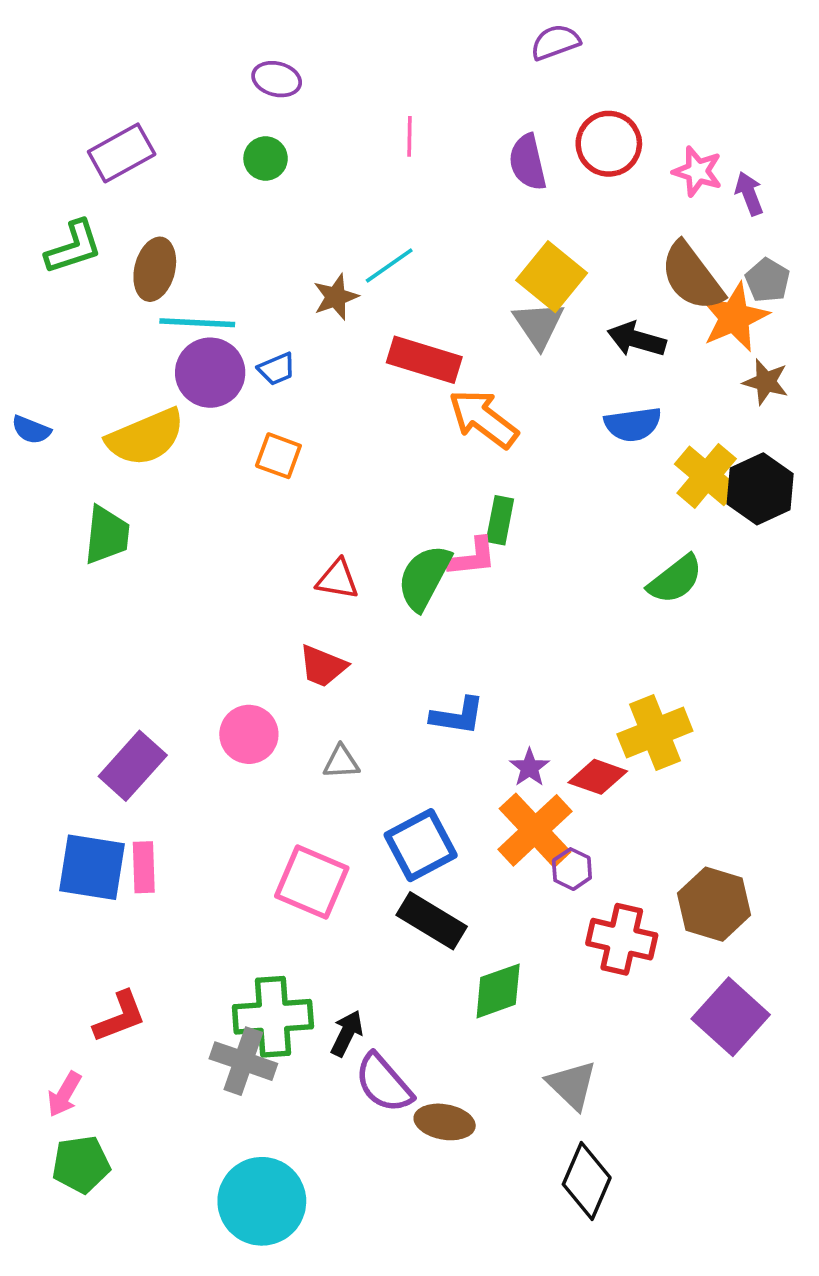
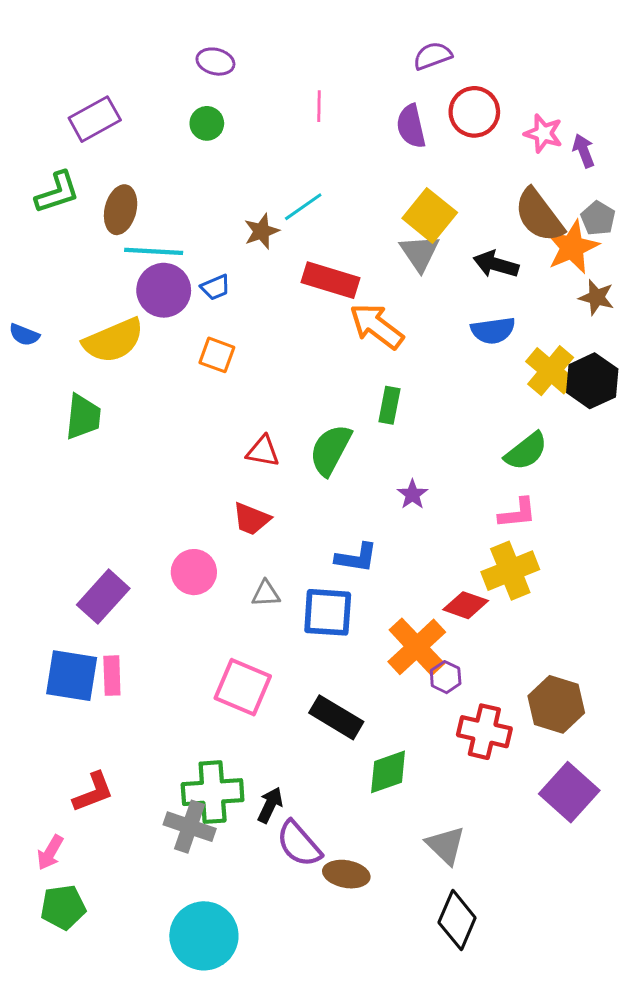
purple semicircle: (555, 42) -> (433, 56), moved
pink L-shape: (472, 557) -> (517, 513), moved
purple star: (529, 768) -> (412, 494), moved
blue square: (421, 845) -> (328, 612), moved, turned 32

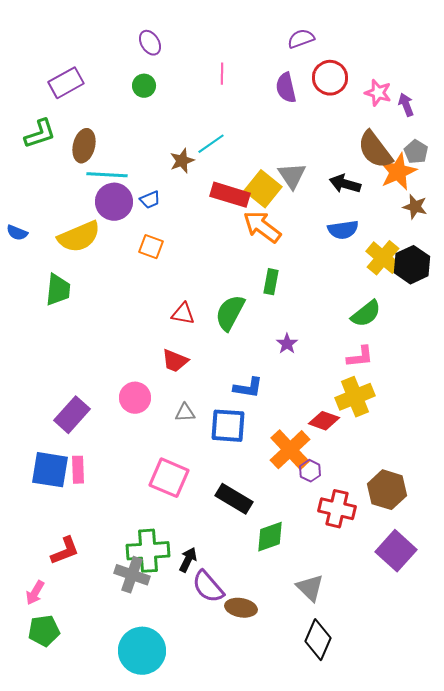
purple ellipse: (215, 62) -> (150, 43), turned 45
yellow square: (430, 215) -> (263, 189), moved

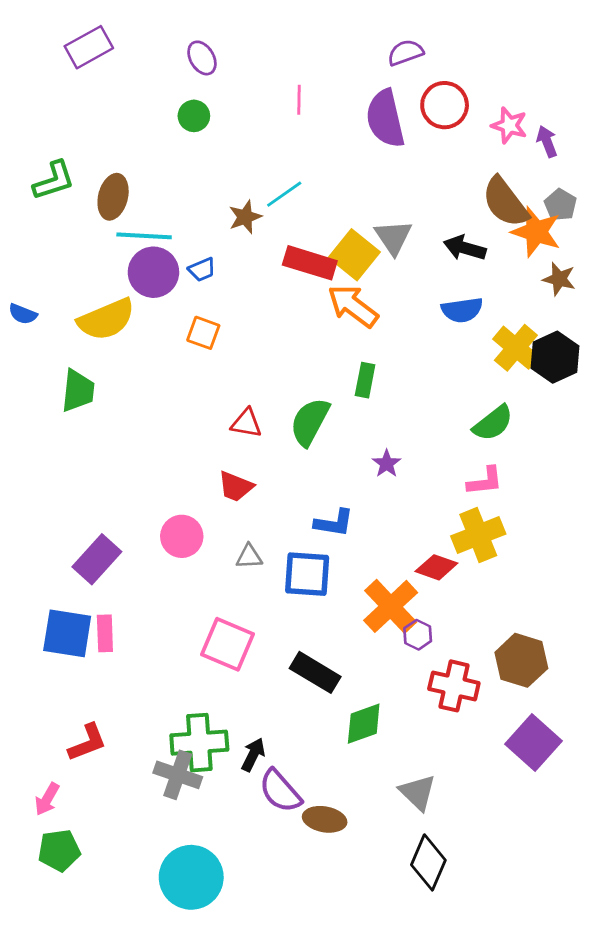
purple rectangle: (66, 83) -> (89, 47), moved
purple semicircle: (286, 88) -> (385, 119), size x1.4
orange star: (398, 172) -> (536, 232), turned -30

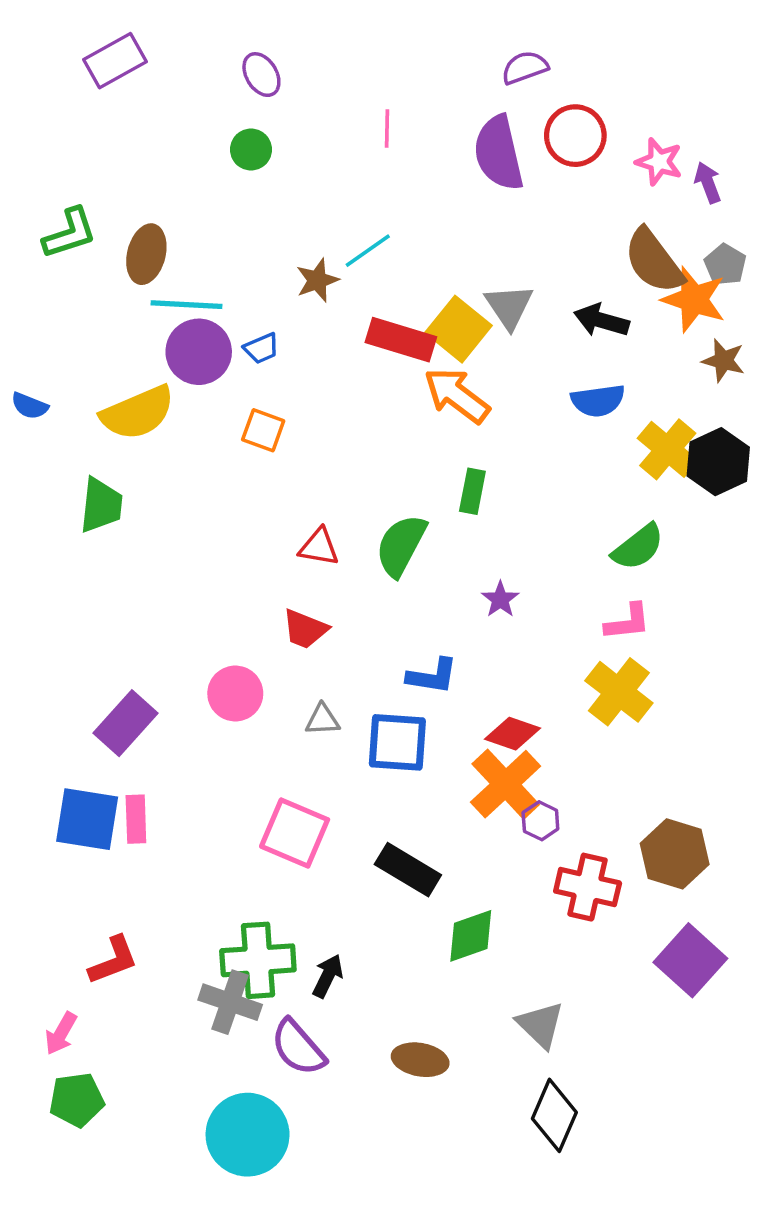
yellow cross: (478, 535) -> (619, 692), turned -30
red diamond: (436, 567) -> (513, 734), moved
purple semicircle: (280, 791) -> (298, 1047), moved

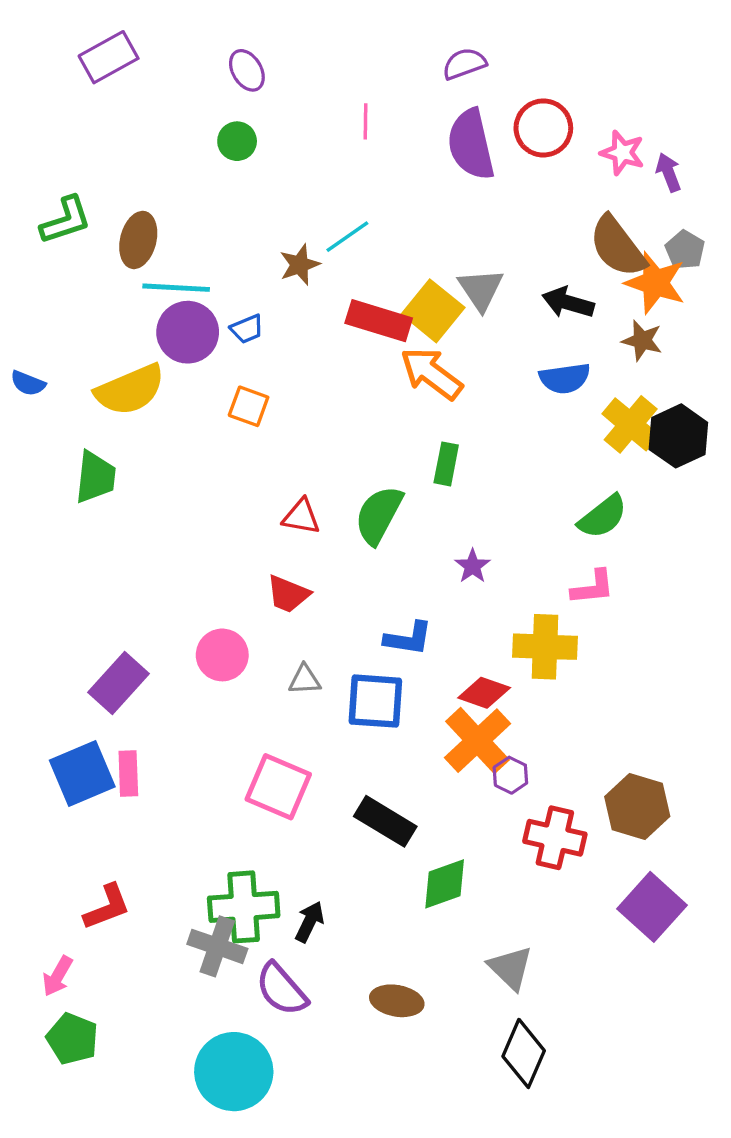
purple semicircle: (525, 68) -> (464, 64), moved
brown star: (724, 360) -> (642, 340), moved
yellow cross: (619, 692) -> (545, 647), moved, turned -36
blue square: (87, 819) -> (82, 774), turned -32
green pentagon: (77, 1100) -> (72, 1039), turned 30

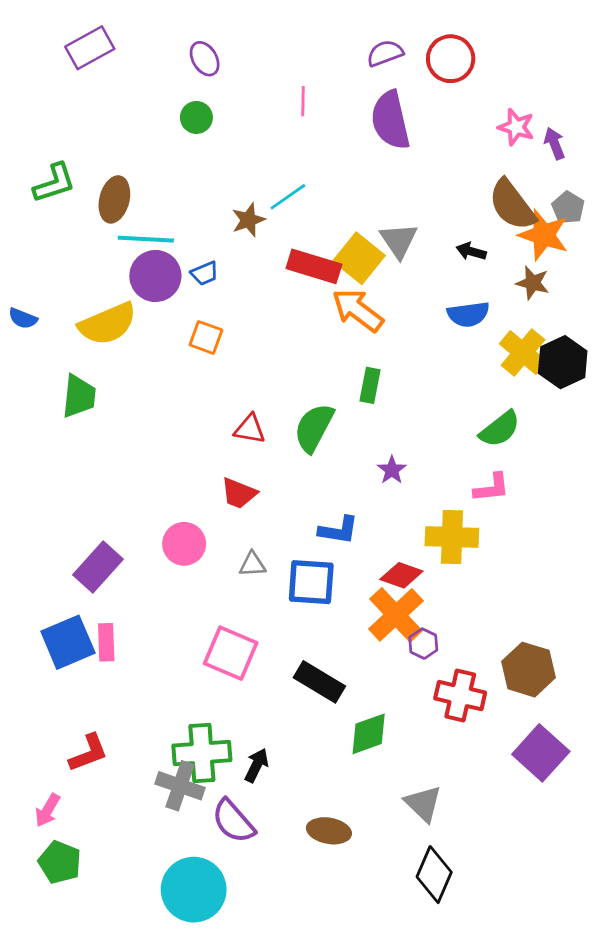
red circle: (543, 128) -> (451, 59), moved
black arrow: (568, 303) -> (471, 251), size x0.7

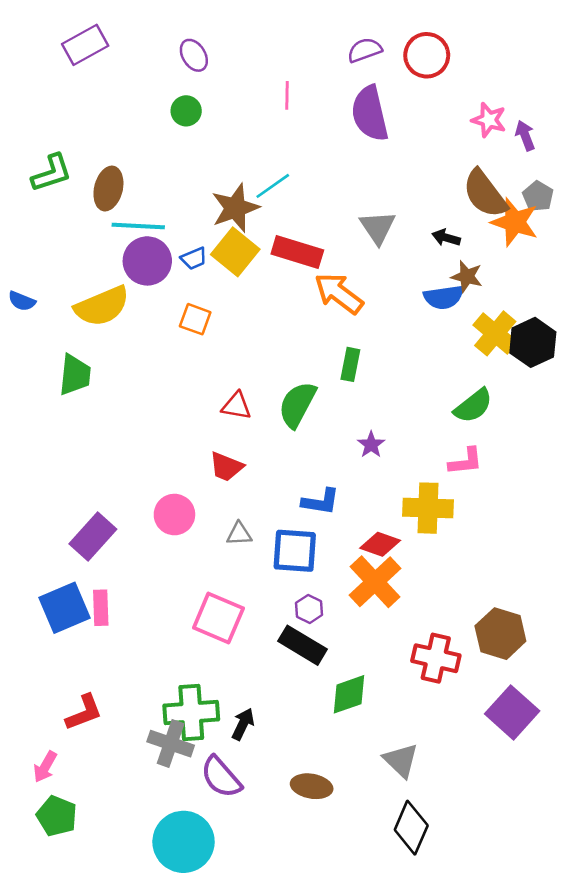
brown star: (248, 220) -> (235, 208), size x1.5
yellow square: (359, 258) -> (235, 252), moved
brown star: (533, 283) -> (467, 276), moved
purple hexagon: (423, 644) -> (309, 609), moved

